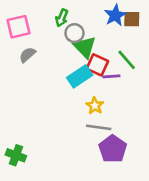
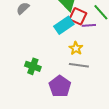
purple pentagon: (113, 149) -> (60, 86), moved
green cross: (16, 155) -> (33, 66), moved

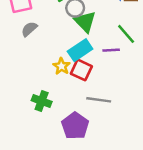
red square: (78, 16) -> (81, 70), moved
yellow star: (76, 48) -> (61, 66), moved

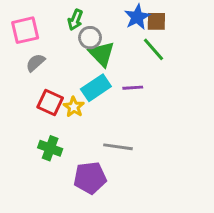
green line: (126, 34) -> (153, 49), moved
red square: (81, 70) -> (50, 103), moved
purple pentagon: (75, 126) -> (90, 178), turned 30

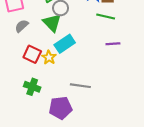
green line: (153, 49) -> (106, 16), turned -36
green triangle: (102, 54) -> (52, 23), moved
purple line: (133, 88) -> (113, 44), moved

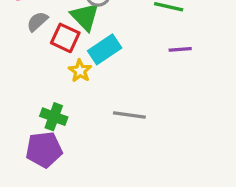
red square: (32, 54) -> (65, 38), moved
purple pentagon: (60, 108) -> (44, 150), moved

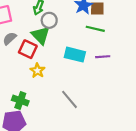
cyan rectangle: (105, 49) -> (75, 55), moved, turned 48
gray line: (129, 115) -> (70, 99), turned 42

